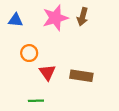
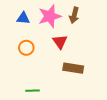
blue triangle: (16, 20) -> (23, 18), moved
red triangle: (47, 72) -> (60, 42), moved

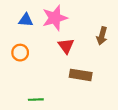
brown arrow: (74, 15) -> (102, 36), moved
orange circle: (26, 48) -> (20, 53), moved

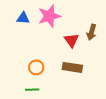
red triangle: (66, 46) -> (71, 40), moved
orange circle: (20, 53) -> (36, 67), moved

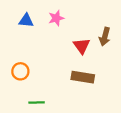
pink star: (49, 16) -> (56, 18), size x0.6
orange circle: (36, 67) -> (20, 71), moved

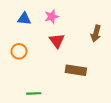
red triangle: (82, 46) -> (57, 41), moved
orange circle: (20, 71) -> (19, 51), moved

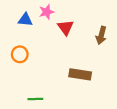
pink star: (52, 17) -> (47, 12), moved
red triangle: (57, 41) -> (66, 27), moved

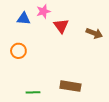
brown arrow: (101, 35) -> (94, 33), turned -84
brown rectangle: (80, 74) -> (70, 86), moved

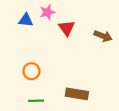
orange circle: (18, 51) -> (31, 71), moved

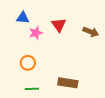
pink star: (47, 12) -> (36, 33), moved

